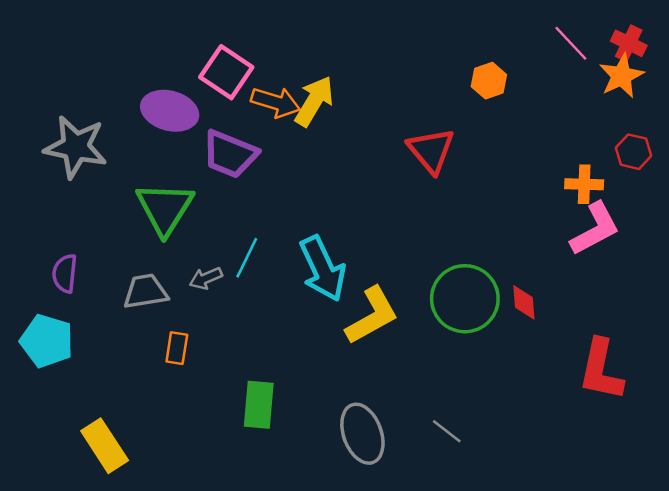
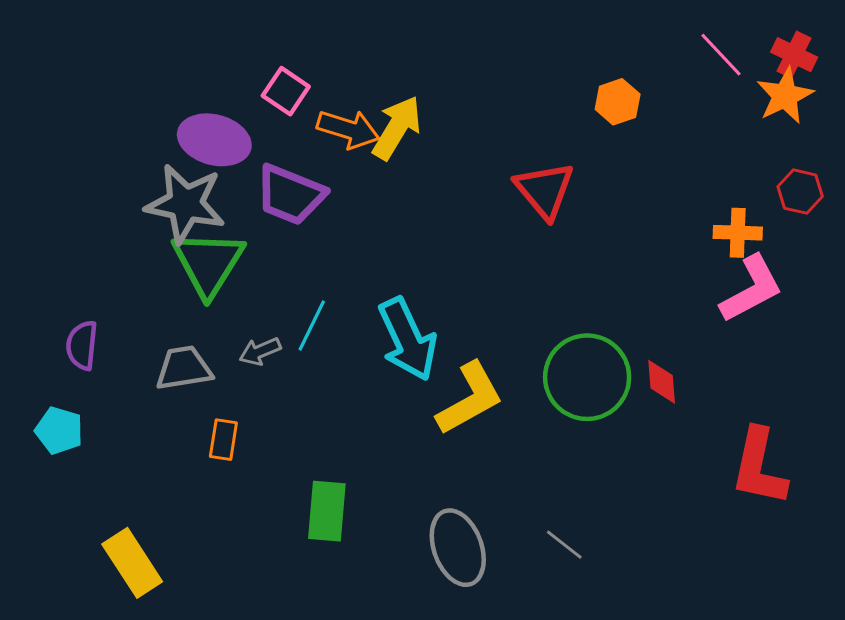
pink square: (226, 72) -> (286, 91), size x0.7
gray star: (76, 147) -> (185, 204), moved
cyan pentagon: (47, 341) -> (59, 430), size x0.7

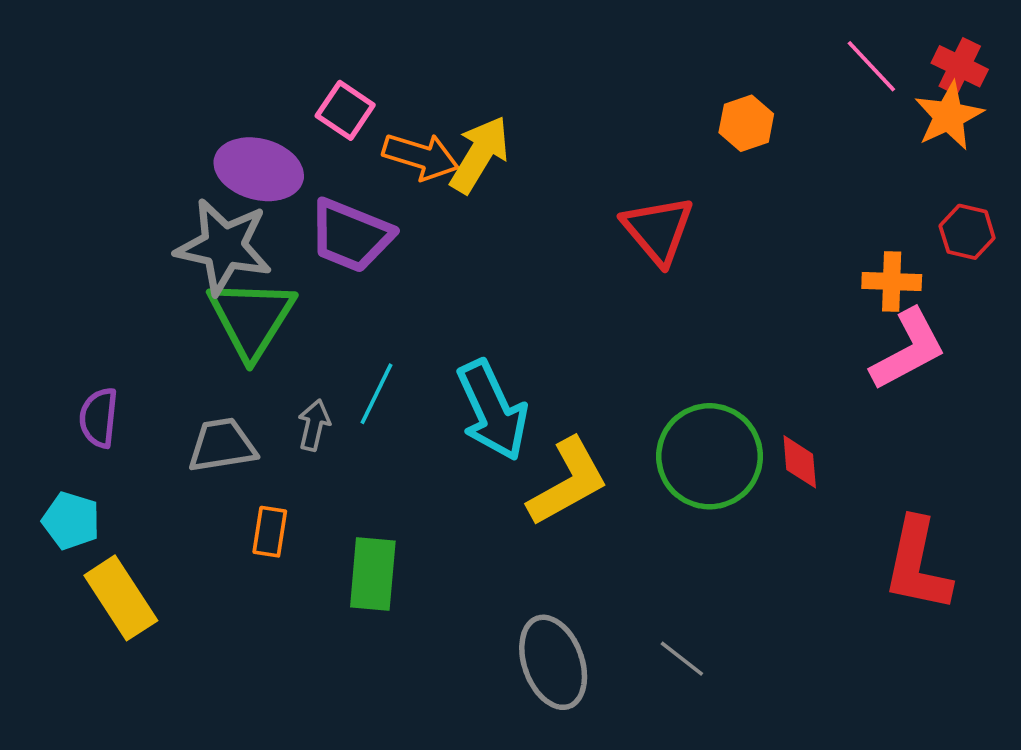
gray arrow: (260, 351) -> (314, 425), turned 126
green rectangle: (327, 511) -> (373, 574), moved
yellow rectangle: (132, 563) -> (121, 598), moved

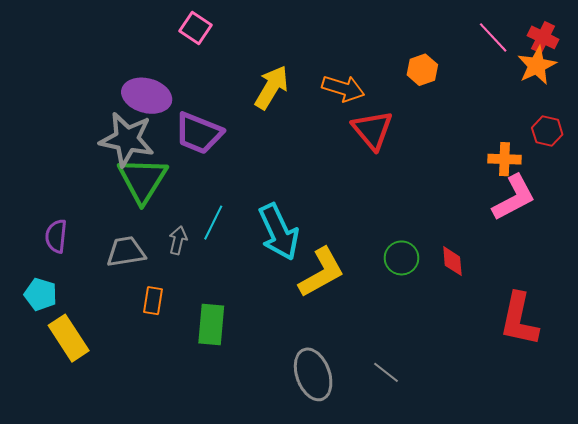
pink square: (345, 110) -> (196, 28), moved
orange arrow: (421, 156) -> (343, 88), moved
green circle: (710, 456) -> (402, 258), size x0.6

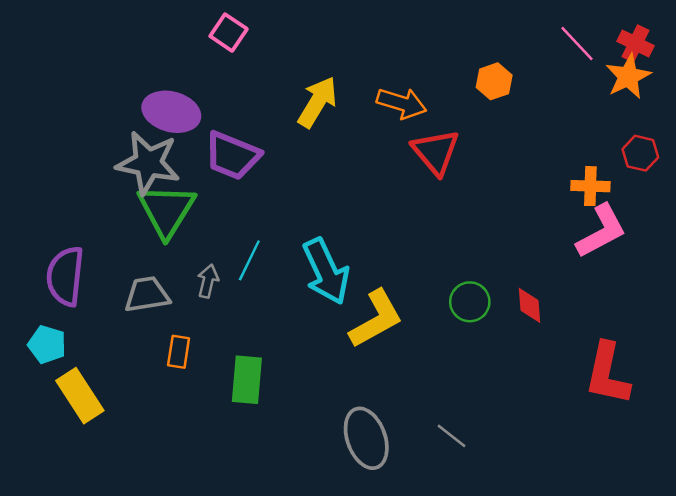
purple semicircle: (56, 236) -> (65, 276), size x1.5

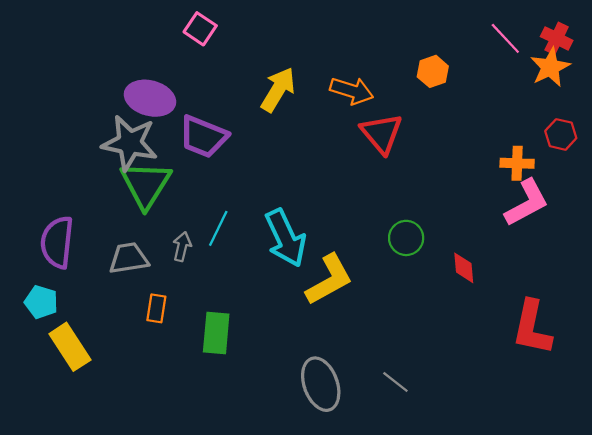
green circle: (470, 302) -> (406, 238), moved

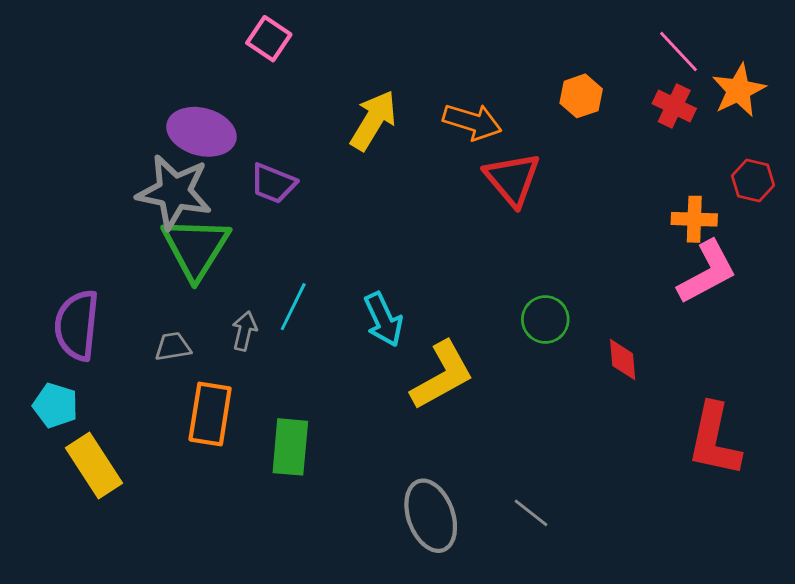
red cross: (557, 38) -> (674, 106), moved
purple trapezoid: (203, 137) -> (273, 183), size x0.7
cyan arrow: (286, 238) -> (383, 319), size x0.7
gray trapezoid: (129, 258) -> (173, 347), size x0.7
orange rectangle: (156, 308) -> (210, 414), size x1.6

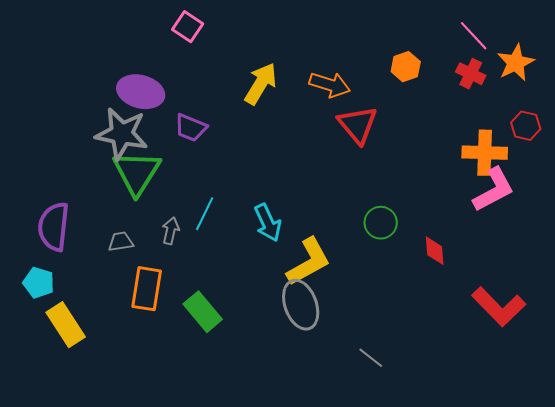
orange cross: (694, 219) -> (485, 153), size x1.4
red L-shape: (714, 440) -> (499, 307), turned -56
green rectangle: (290, 447) -> (203, 312), turned -45
gray ellipse: (431, 516) -> (301, 305), moved

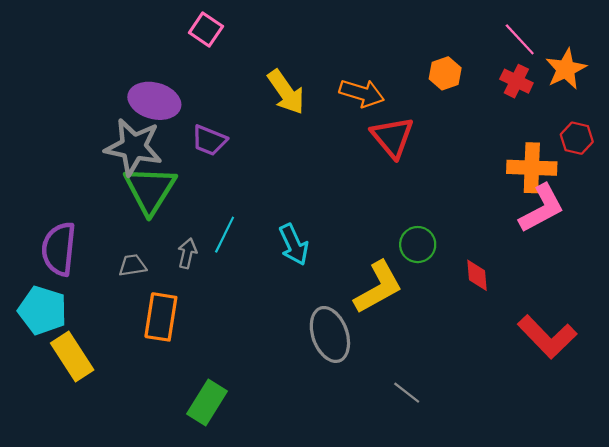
yellow arrow: (261, 84) -> (286, 92), turned 114
yellow L-shape: (309, 262) -> (378, 287), moved
cyan pentagon: (39, 283) -> (42, 310), size x1.4
green rectangle: (203, 312) -> (207, 403), moved, turned 72

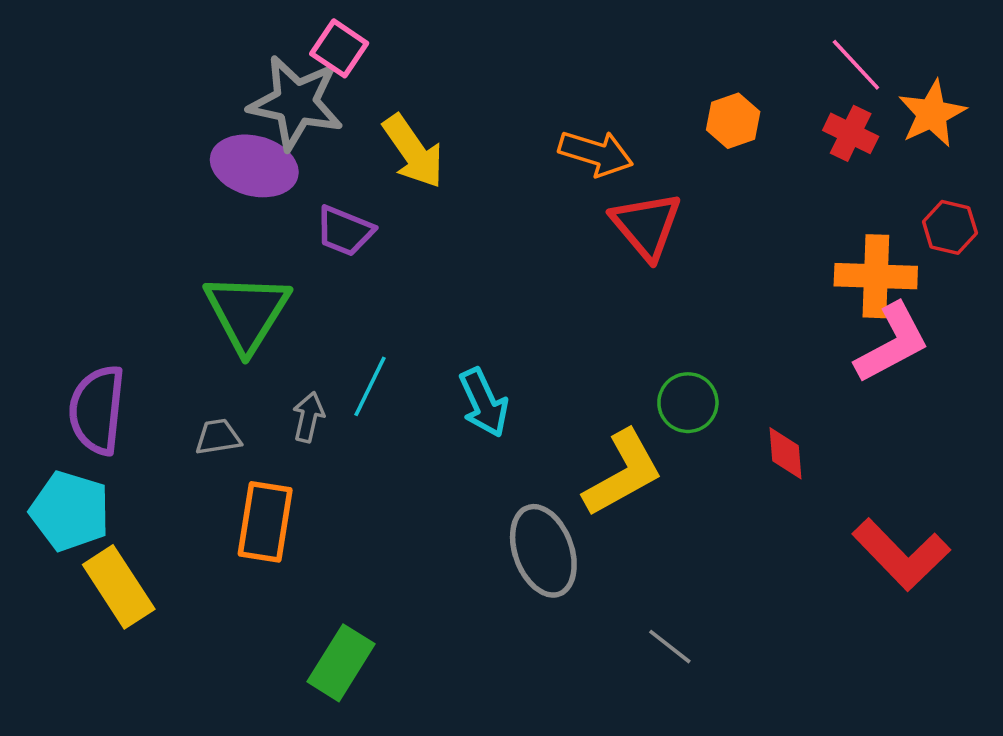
yellow arrow: (286, 92) -> (413, 151), moved
gray star: (134, 147) -> (296, 103), moved

